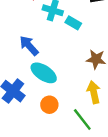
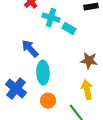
cyan ellipse: (44, 73) -> (43, 73), turned 55

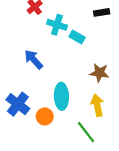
cyan ellipse: (43, 73) -> (61, 96), moved
orange circle: (48, 101) -> (45, 116), moved

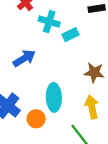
cyan rectangle: (77, 37) -> (70, 35), turned -56
blue arrow: (33, 59) -> (24, 58), turned 100

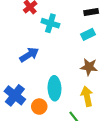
cyan rectangle: (70, 35) -> (88, 34), moved

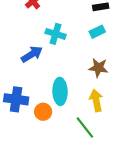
cyan cross: (50, 23) -> (55, 34), moved
blue cross: (15, 95) -> (16, 99), turned -30

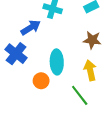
blue cross: (16, 99) -> (16, 54), moved, turned 30

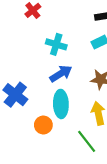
blue arrow: (31, 28) -> (61, 74), moved

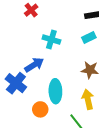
blue arrow: (61, 74) -> (34, 65), moved

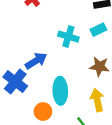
cyan cross: (51, 40) -> (68, 37), moved

